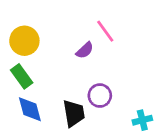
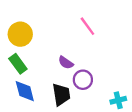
purple semicircle: (85, 50) -> (66, 63), moved, turned 77

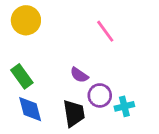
yellow circle: (20, 34) -> (26, 20), moved
cyan cross: (118, 100) -> (124, 106), moved

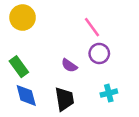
purple circle: (100, 95) -> (99, 53), moved

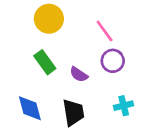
yellow circle: (23, 18) -> (49, 19), moved
green rectangle: (19, 67) -> (45, 62), moved

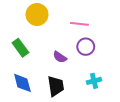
pink line: (105, 31) -> (80, 24), turned -48
green rectangle: (45, 62) -> (20, 48), moved

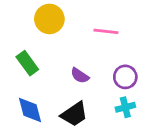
purple circle: (86, 47) -> (125, 77), moved
black trapezoid: (56, 86) -> (74, 114), turned 65

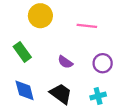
cyan cross: (125, 107) -> (98, 96), moved
black trapezoid: (74, 114) -> (61, 94), turned -110

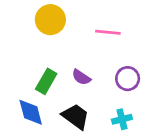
green rectangle: (22, 52) -> (46, 81), moved, turned 66

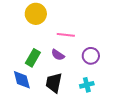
pink line: (108, 32) -> (66, 35), moved
black trapezoid: (76, 116) -> (54, 83), turned -115

